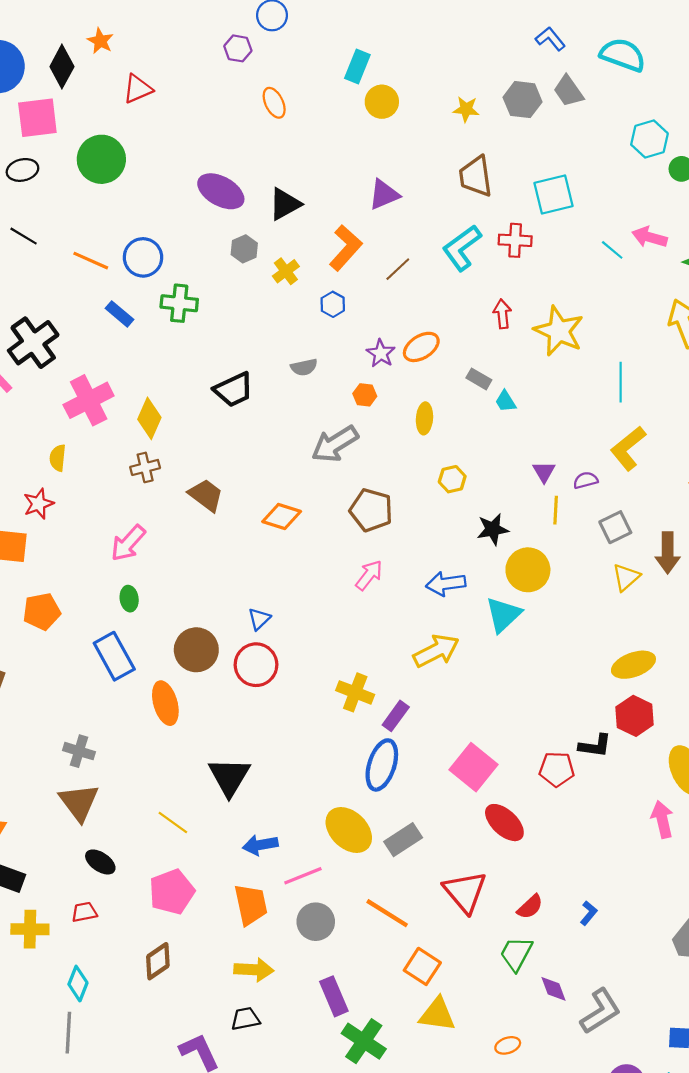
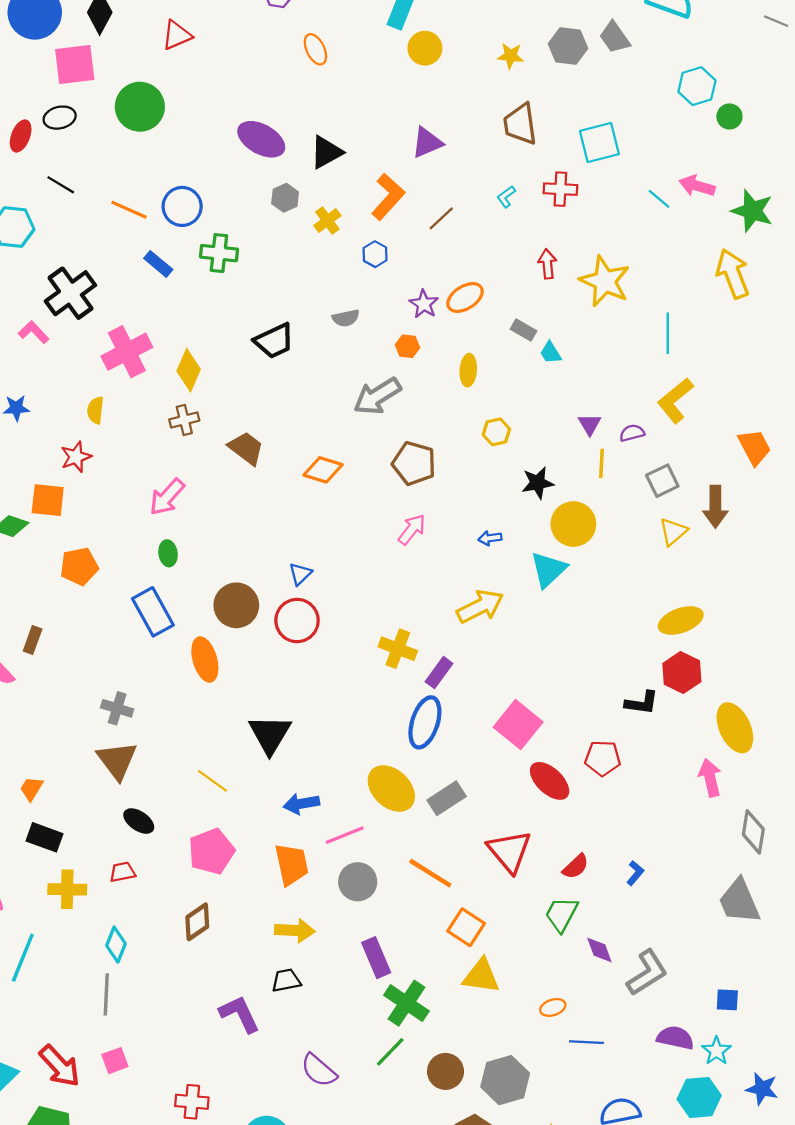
cyan L-shape: (462, 248) -> (506, 197), size x0.5
blue arrow: (446, 584) -> (490, 538), size x0.6
red pentagon: (557, 769) -> (603, 758), moved

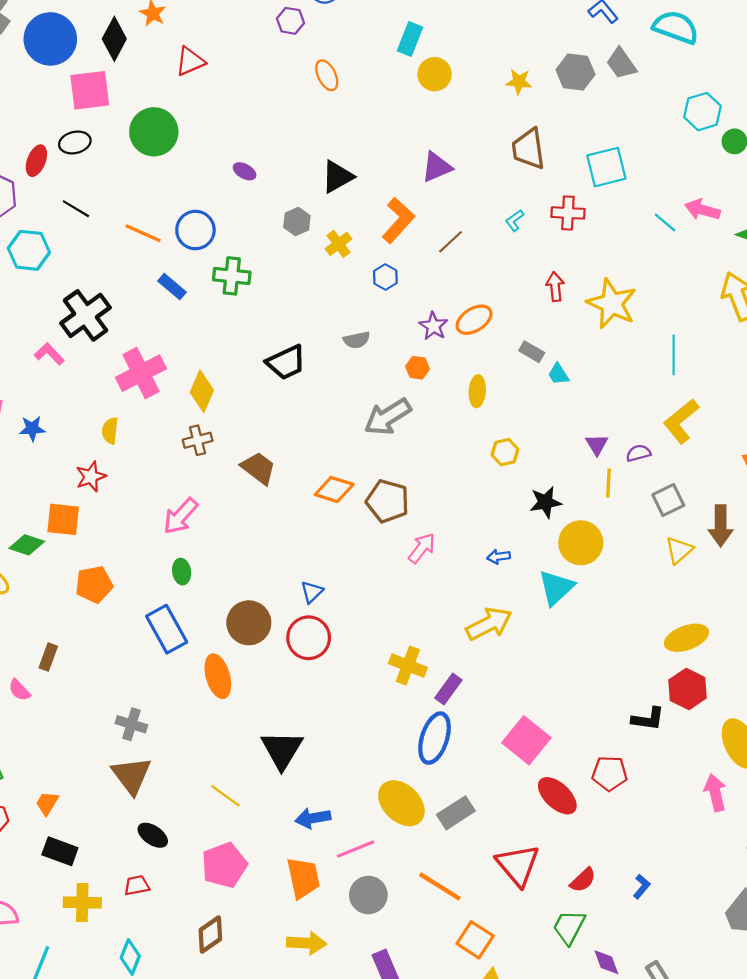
purple ellipse: (261, 139) -> (245, 171), moved, size x0.5
brown pentagon: (414, 463) -> (388, 501), moved

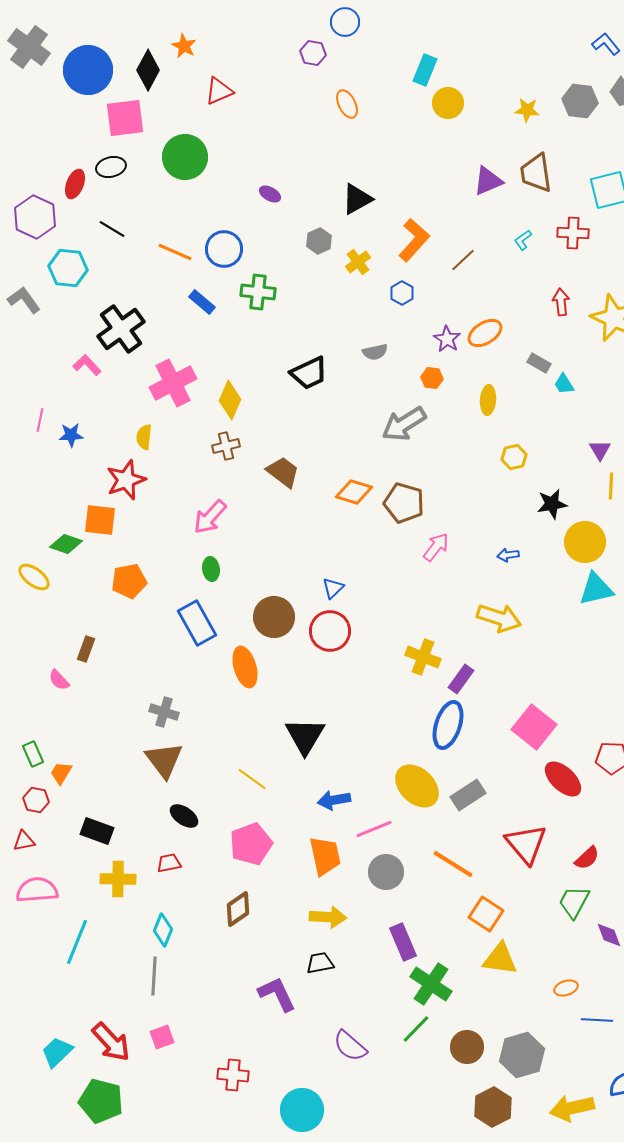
purple triangle: (437, 167) -> (488, 181), moved
red star: (91, 477) -> (126, 480), size x1.4
cyan triangle: (556, 588) -> (596, 589), moved, turned 30
yellow arrow: (489, 624) -> (499, 618), turned 45
orange trapezoid: (47, 803) -> (61, 773), moved

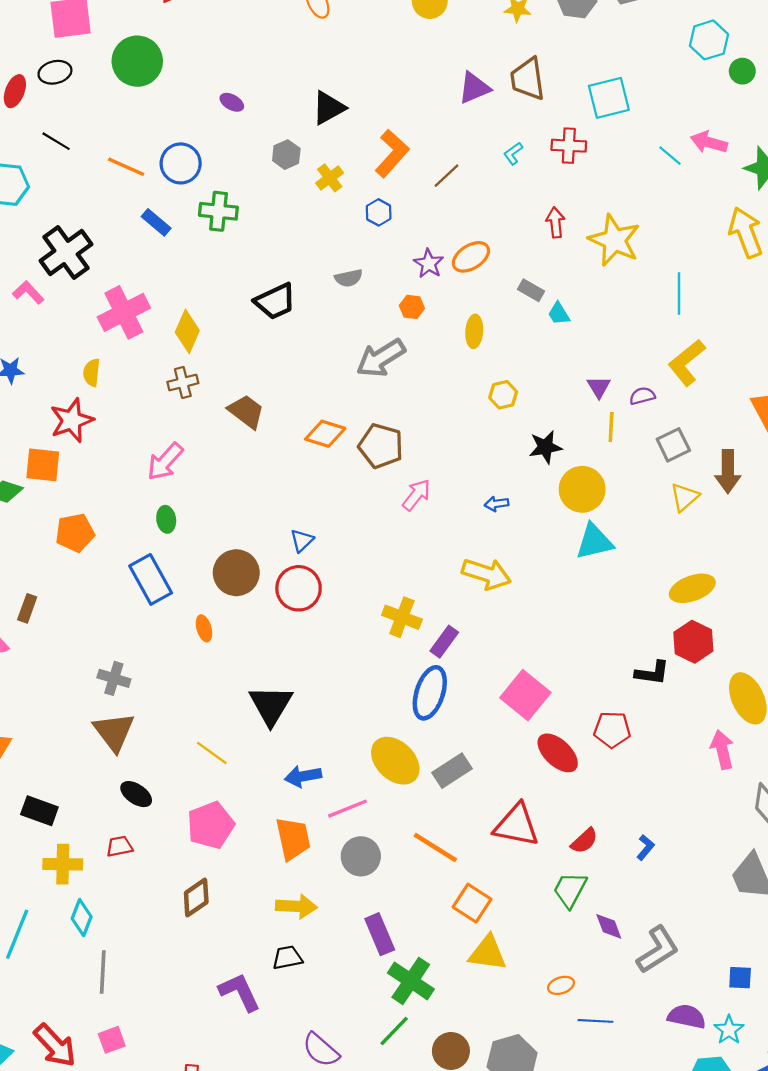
orange ellipse: (245, 667) -> (204, 628), size x0.6
red triangle: (526, 844) -> (517, 825), turned -39
cyan diamond: (163, 930) -> (82, 918), moved

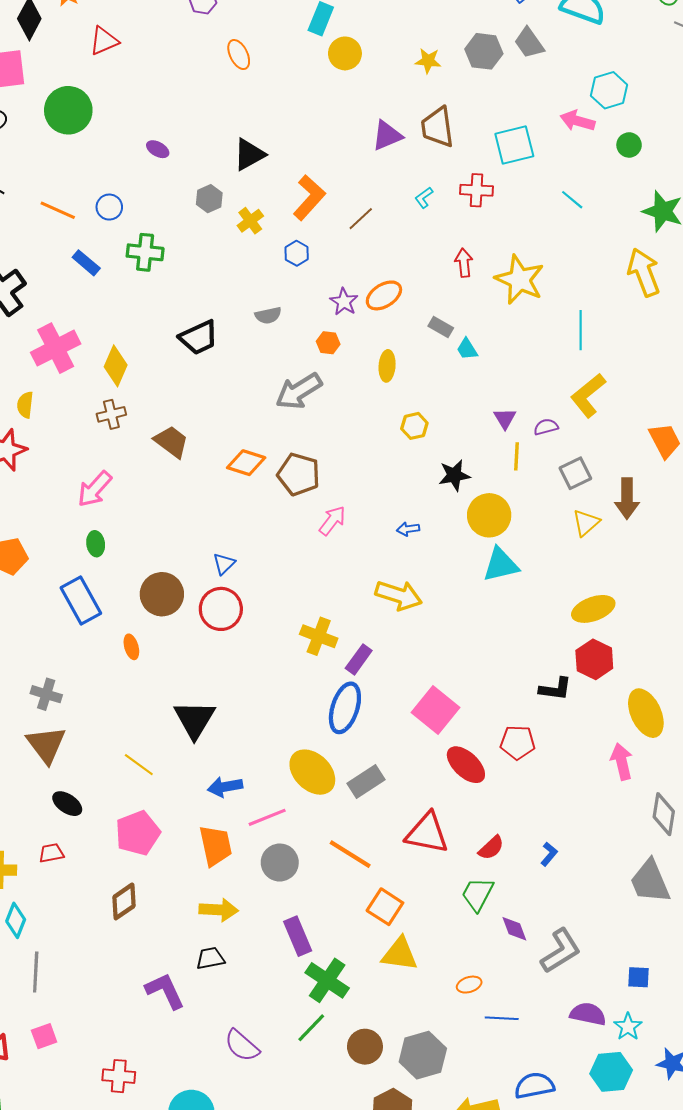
green circle: (742, 71) -> (629, 145), moved
pink arrow: (709, 142) -> (577, 121), moved
blue circle: (181, 163) -> (109, 207), size x0.7

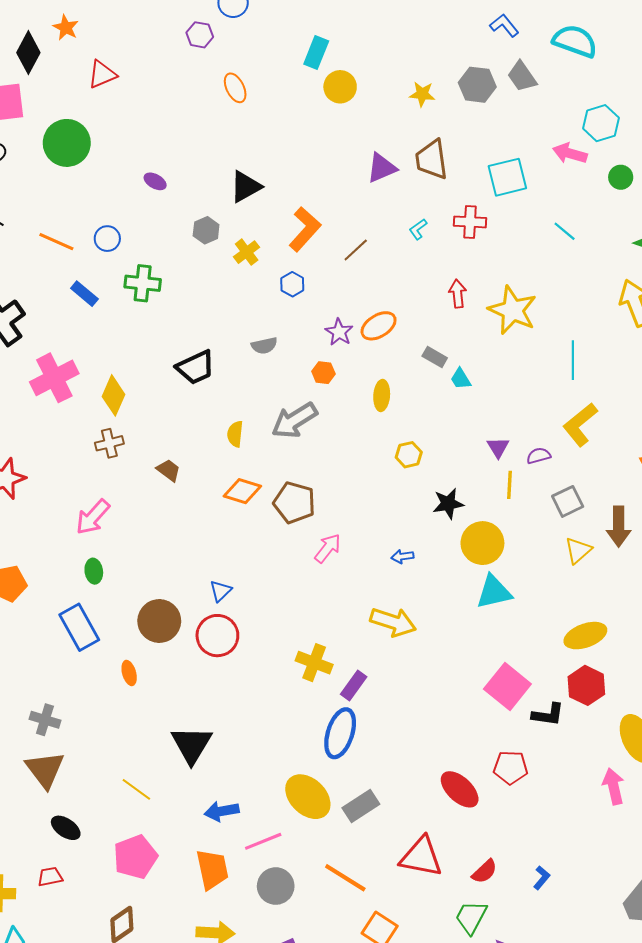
yellow semicircle: (25, 405) -> (235, 434), moved
brown trapezoid: (171, 442) -> (169, 470), size x0.7
pink square: (435, 710) -> (507, 686), moved

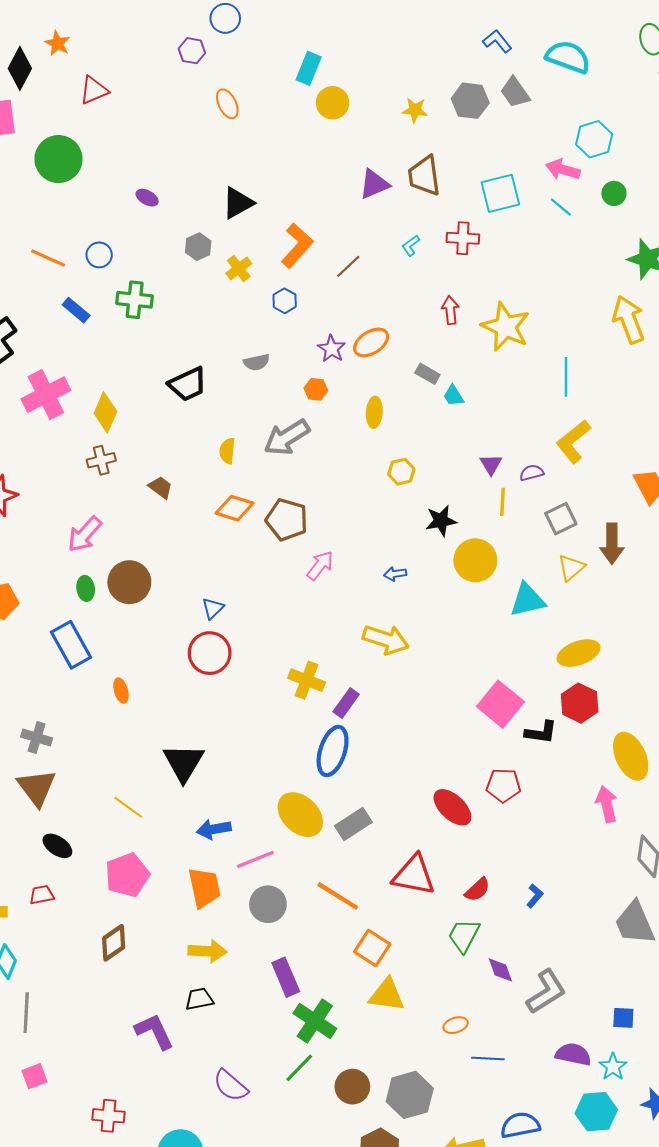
cyan line: (565, 231) -> (561, 207), moved
cyan triangle: (494, 592) -> (527, 600), moved
brown circle: (159, 621) -> (129, 582), moved

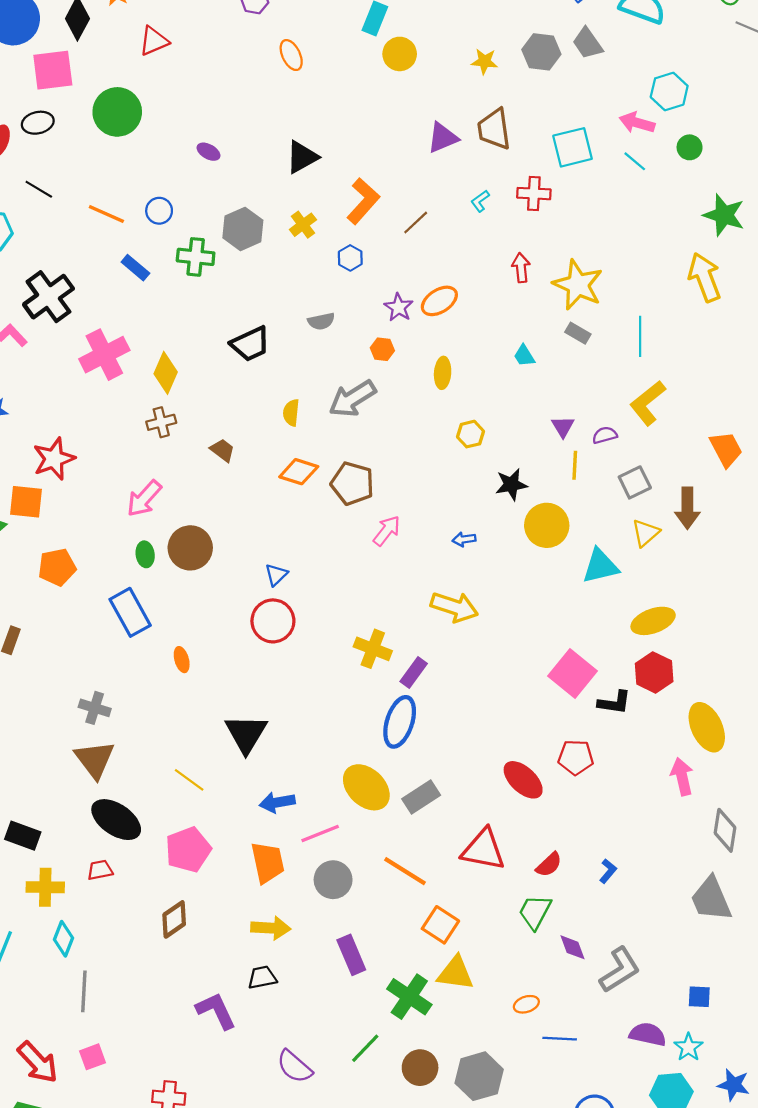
gray hexagon: (198, 247) -> (243, 229), moved, size x1.5
gray rectangle: (427, 374) -> (578, 333), moved
black ellipse: (57, 846) -> (116, 820), size x1.6
green cross: (315, 1021) -> (409, 997), moved

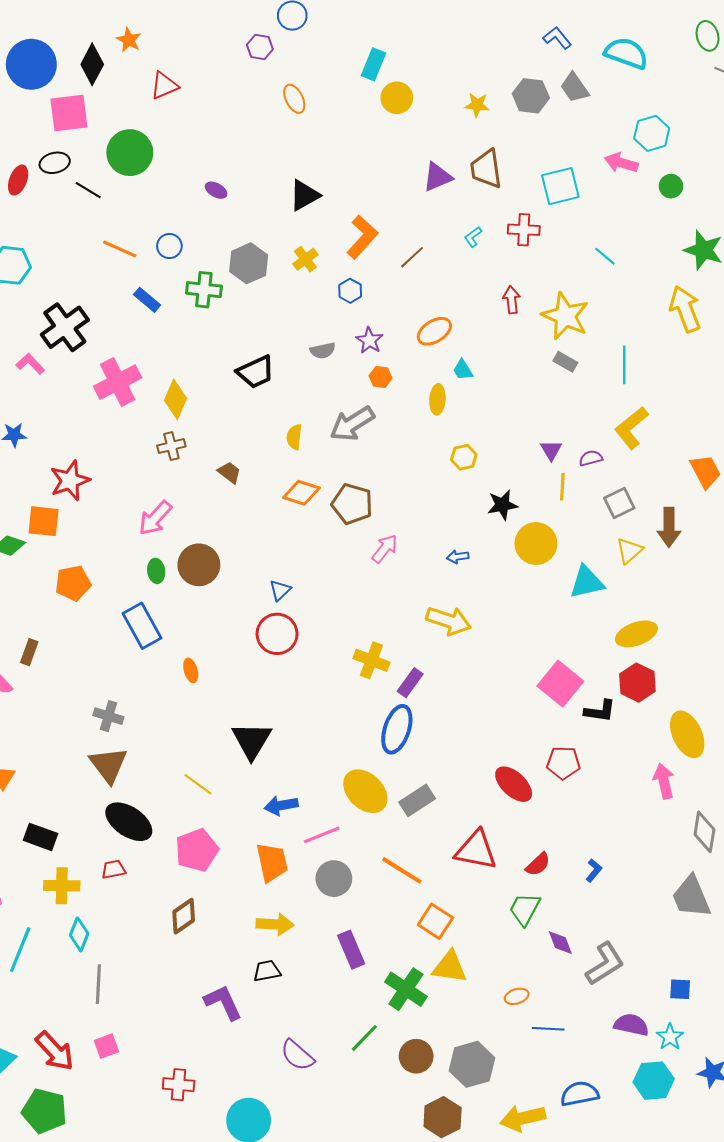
cyan line: (635, 161) -> (605, 256), moved
black line: (39, 189) -> (88, 190), moved
purple star: (399, 307) -> (369, 340), moved
cyan trapezoid: (524, 356) -> (463, 370), moved

